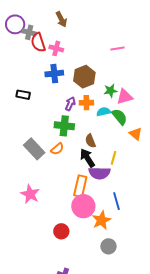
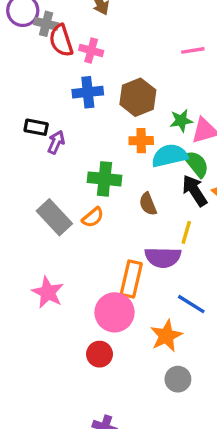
purple arrow: (70, 104) -> (56, 142), moved
cyan semicircle: (103, 112) -> (170, 156), size x1.5
black arrow: (87, 158) -> (195, 191), moved
blue line: (117, 201) -> (191, 304), turned -42
pink circle: (83, 206) -> (115, 312), moved

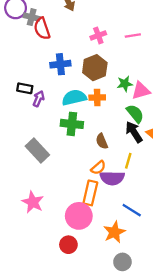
pink cross: (91, 50) -> (98, 35), moved, turned -35
cyan semicircle: (170, 156) -> (74, 98), moved
orange semicircle: (93, 217) -> (98, 168), moved

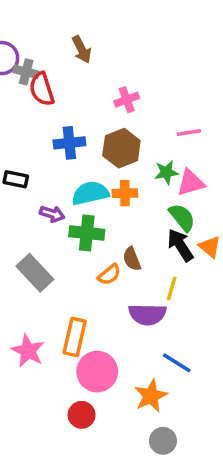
pink line: (133, 35) -> (189, 133), moved
purple arrow: (39, 99) -> (52, 214), moved, turned 84
orange semicircle: (98, 168) -> (109, 275), moved
orange rectangle: (90, 193) -> (75, 337), moved

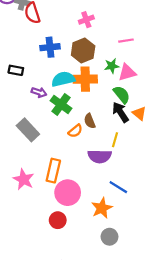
orange cross: (125, 193) -> (85, 79), size x1.5
green cross: (87, 233) -> (61, 104), turned 30

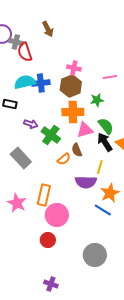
pink cross: (86, 20) -> (74, 68), moved, turned 32
pink triangle: (127, 73) -> (85, 130), moved
cyan semicircle: (63, 79) -> (25, 82), moved
orange star: (102, 208) -> (110, 193), moved
gray circle: (109, 237) -> (95, 255), size x1.5

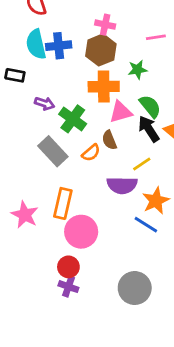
cyan semicircle: (25, 82) -> (36, 44), turned -90
gray rectangle: (21, 158) -> (53, 151), moved
yellow line: (100, 167) -> (142, 164), turned 40
purple cross: (51, 284) -> (68, 287), moved

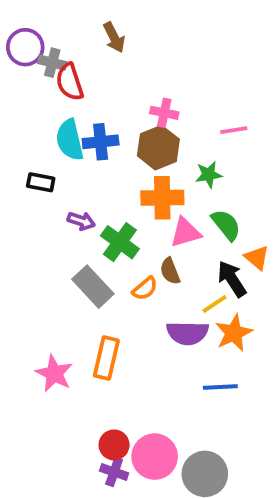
black arrow: (149, 129) -> (232, 279), moved
orange star: (156, 201) -> (234, 333), moved
blue line: (146, 225) -> (220, 387), turned -35
pink circle: (81, 232) -> (155, 457), moved

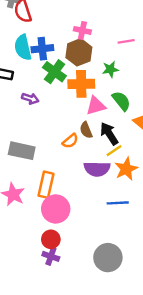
green cross: (120, 242) -> (54, 72), moved
black arrow: (232, 279) -> (109, 134), moved
gray rectangle: (93, 287) -> (22, 151), moved, turned -35
pink circle: (155, 457) -> (56, 209), moved

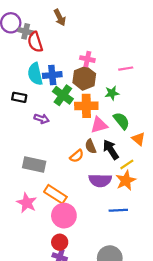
yellow line: (114, 151) -> (127, 164), moved
orange rectangle: (46, 185) -> (55, 194), turned -70

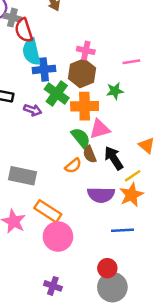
cyan semicircle: (35, 74) -> (31, 52), moved
purple arrow: (42, 119) -> (33, 110), moved
green semicircle: (121, 121) -> (81, 138), moved
red circle: (60, 242) -> (107, 268), moved

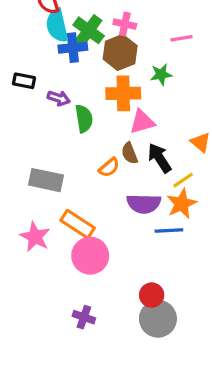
green cross: (57, 93) -> (89, 30), moved
green semicircle: (81, 138) -> (84, 119), moved, turned 30
blue line: (123, 230) -> (169, 230), moved

